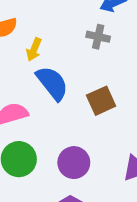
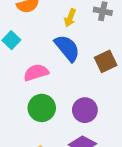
yellow arrow: (34, 49) -> (70, 18), moved

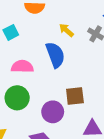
yellow arrow: (70, 18) -> (66, 30), turned 91
brown square: (106, 61) -> (75, 96), moved

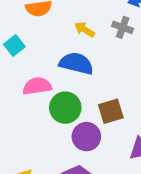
blue semicircle: (55, 55) -> (76, 63), turned -45
green circle: (17, 98) -> (65, 108), moved

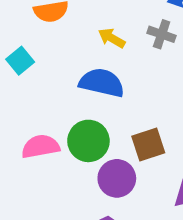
pink semicircle: (37, 86) -> (41, 147), moved

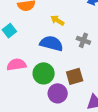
gray cross: (162, 34) -> (83, 40), moved
pink semicircle: (41, 147) -> (16, 65), moved

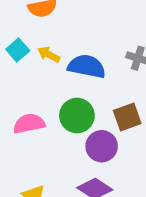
yellow arrow: (57, 20) -> (49, 54), moved
pink semicircle: (16, 65) -> (29, 124), moved

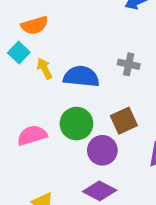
cyan square: (18, 50) -> (19, 53), moved
yellow arrow: (49, 54) -> (44, 68), turned 40

